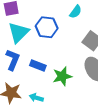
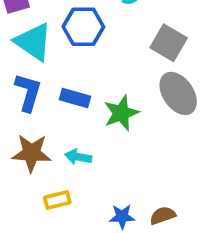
cyan triangle: (18, 32) -> (33, 42), turned -35

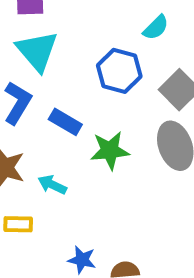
blue hexagon: (83, 27) -> (119, 71), moved

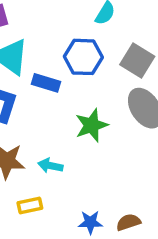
blue rectangle: (65, 122) -> (46, 83), moved

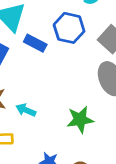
green star: (92, 125) -> (80, 120), moved

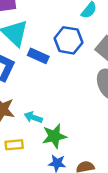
green star: (80, 120) -> (54, 136), moved

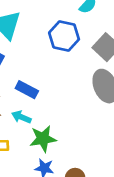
blue rectangle: (38, 56) -> (27, 90), moved

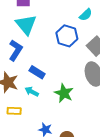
green star: (43, 139) -> (64, 93), moved, turned 30

